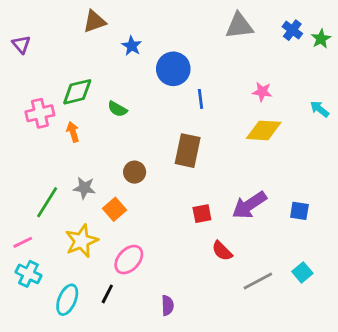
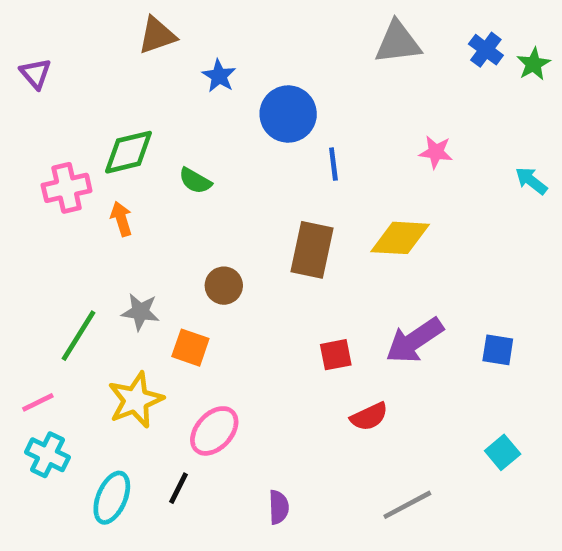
yellow diamond: (264, 130) -> (400, 238), moved
orange square: (114, 209) -> (190, 348), turned -30
red semicircle: (222, 251) -> (369, 417), turned -70
gray line: (258, 281) -> (407, 505), moved

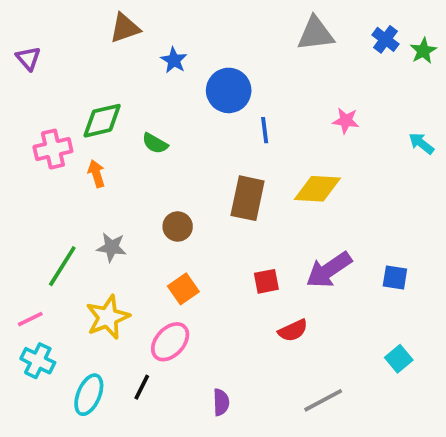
orange square: (190, 348) -> (183, 289), moved, turned 36

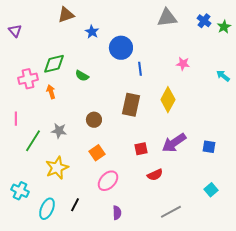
yellow diamond: (317, 189) -> (168, 100), turned -65
pink line: (30, 319) -> (16, 119), moved, turned -64
pink ellipse: (170, 342) -> (108, 181), moved

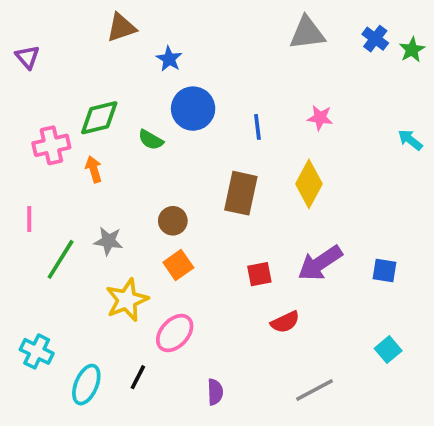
blue circle: (121, 48) -> (193, 109), moved
pink star: (183, 64) -> (320, 118), moved
orange square: (97, 153) -> (178, 265), moved
yellow star: (57, 168) -> (127, 300), moved
pink ellipse: (108, 181) -> (175, 333), moved

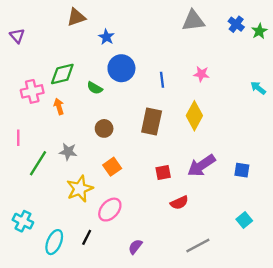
brown circle: (173, 221) -> (104, 128), moved
purple semicircle: (215, 392) -> (135, 247), turned -140

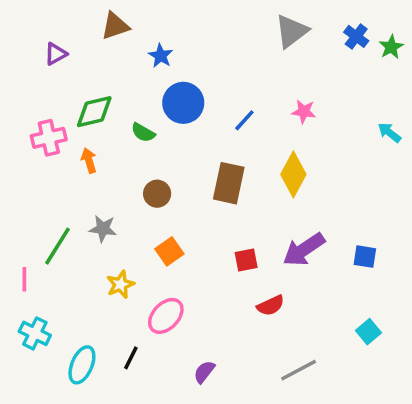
gray triangle: (193, 21) -> (292, 31), turned -30
purple triangle: (17, 36) -> (56, 54), moved, turned 42
blue line: (162, 80) -> (244, 120), turned 49
pink line: (18, 138) -> (24, 279), moved
yellow star: (80, 189) -> (120, 285), size x0.7

